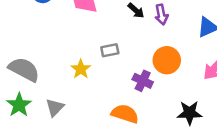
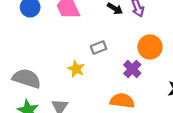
purple cross: (143, 81) -> (132, 69), turned 30

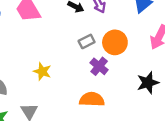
gray rectangle: (99, 48) -> (87, 41), moved

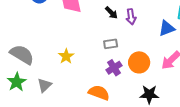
orange circle: (115, 42) -> (139, 62), moved

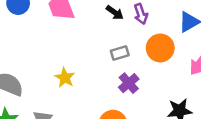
orange circle: (139, 62) -> (160, 48), moved

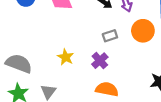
purple cross: (129, 83) -> (100, 61), moved

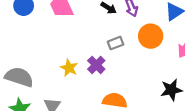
purple cross: (100, 61) -> (96, 65), moved

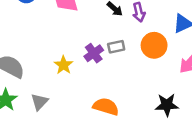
purple cross: (96, 65) -> (94, 53), moved

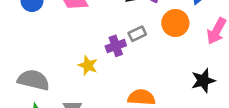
purple cross: (94, 53) -> (116, 46), turned 30

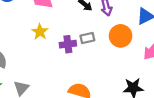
yellow star: (88, 65) -> (40, 32), moved

